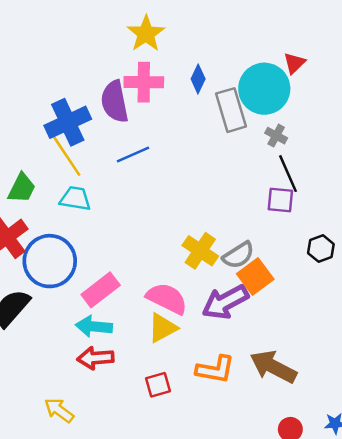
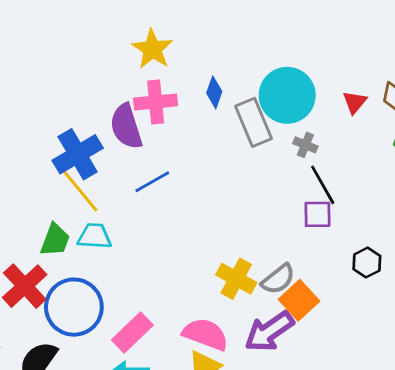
red triangle: (294, 63) -> (355, 102), moved
green trapezoid: (22, 188) -> (55, 240), moved

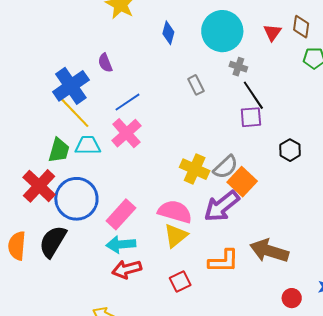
pink cross: (156, 102) -> (126, 133), moved, turned -32
gray rectangle: (254, 122) -> (196, 85), moved, size x0.6
purple semicircle: (126, 126) -> (105, 63), size x0.6

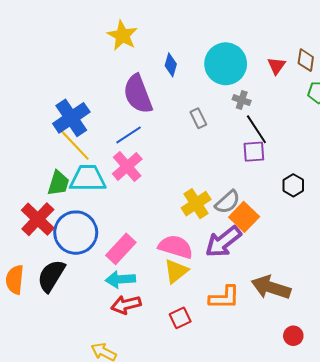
purple semicircle: (105, 63) -> (138, 94), moved, size x2.0
cyan trapezoid: (88, 145) -> (88, 178), size x1.4
yellow cross: (195, 169) -> (196, 204), turned 32

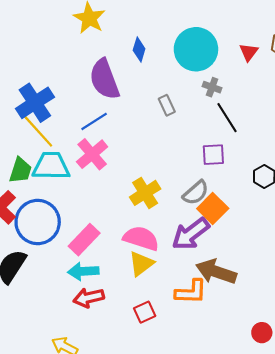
purple square: (254, 152) -> (213, 155), moved
yellow cross: (196, 204) -> (145, 193), moved
brown arrow: (271, 287) -> (216, 272), moved

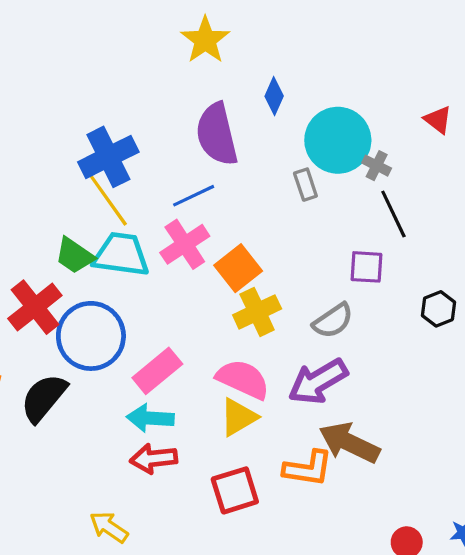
cyan circle: (196, 49) -> (338, 140), moved
red triangle: (249, 52) -> (438, 120), turned -36
green trapezoid: (20, 170) -> (75, 256), turned 100
orange square: (213, 208) -> (238, 268), moved
red square: (145, 312) -> (235, 490), size x1.4

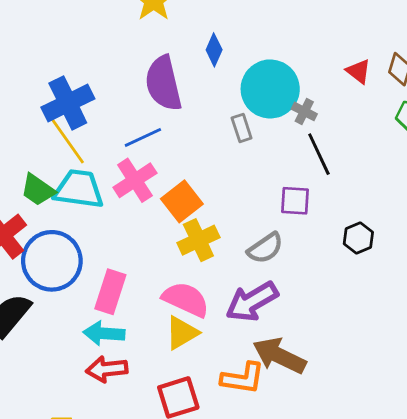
pink rectangle: (157, 371) -> (110, 292), turned -33

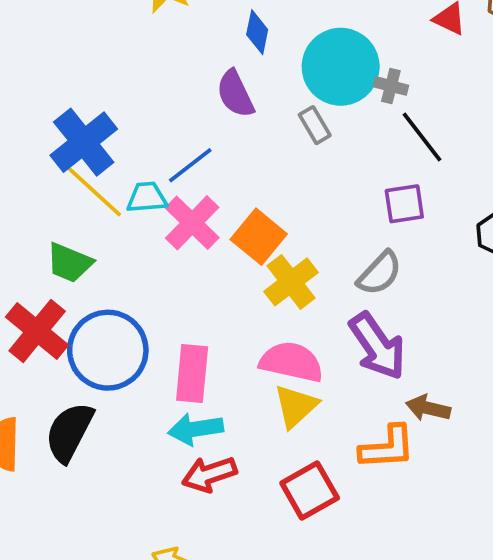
purple semicircle: (163, 83) -> (235, 94), moved, size x0.7
cyan trapezoid: (79, 189) -> (147, 197), moved, size x0.6
purple arrow: (252, 302) -> (377, 346), turned -82
brown arrow: (279, 356) -> (428, 408), size x0.6

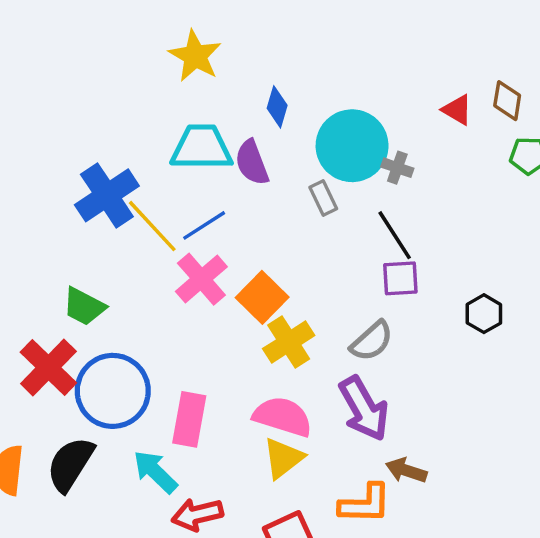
black line: (422, 137) -> (395, 235), moved
yellow line: (94, 191) -> (152, 226), moved
cyan trapezoid: (147, 197) -> (201, 148), moved, size x1.6
cyan arrow: (196, 429) -> (155, 472), moved, turned 48

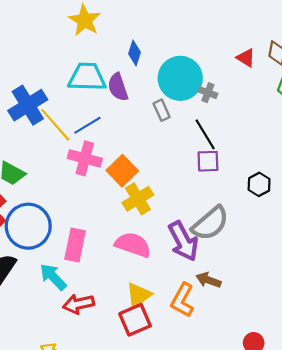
pink cross: (201, 279) -> (85, 158), turned -36
gray semicircle: (372, 341) -> (210, 223), moved, size x1.4
yellow triangle: (283, 458) -> (139, 295), moved
orange L-shape: (365, 504) -> (182, 300), turned 116

